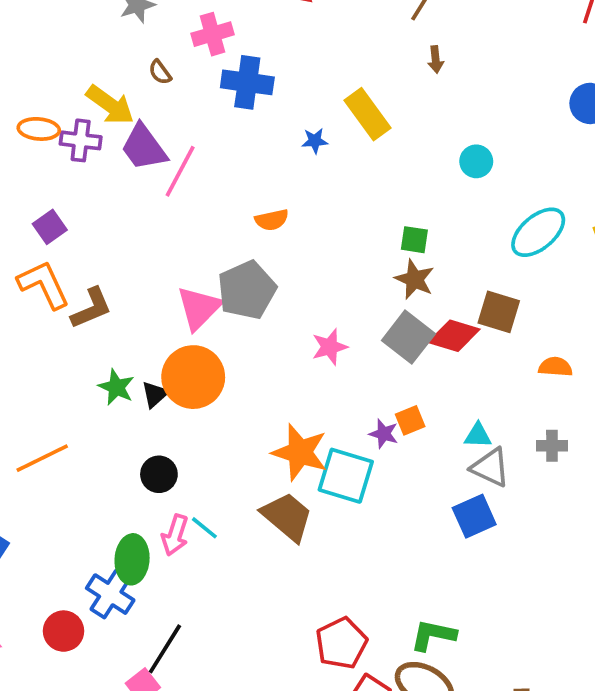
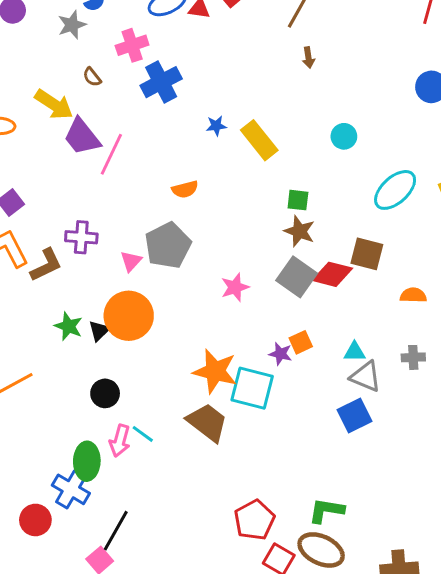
blue cross: (247, 82) -> (161, 82), turned -33
yellow rectangle: (368, 114) -> (259, 140), moved
purple cross: (81, 140) -> (81, 237), moved
pink triangle: (199, 308) -> (131, 261), size x0.6

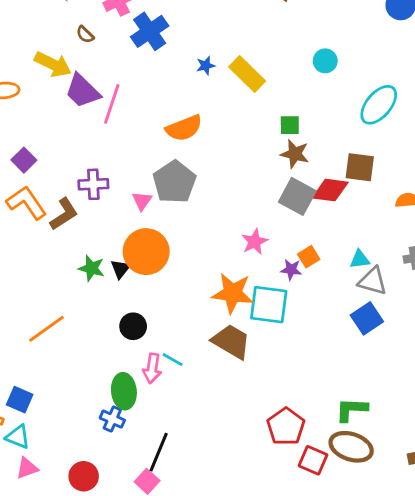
orange semicircle: (185, 189) -> (184, 128), size x1.5
pink star: (235, 287) -> (255, 242), moved
blue cross: (71, 489) -> (112, 419), size x0.7
red circle: (35, 520) -> (84, 476), moved

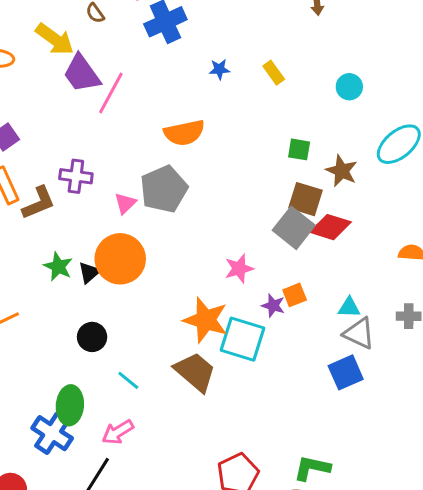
yellow rectangle: (247, 74) -> (274, 73), moved, size x0.6
brown star: (295, 154) -> (342, 171), moved
brown square: (360, 167) -> (306, 199), moved
pink arrow: (152, 368) -> (118, 432), moved, turned 40
blue cross: (112, 419) -> (52, 433), size x1.5

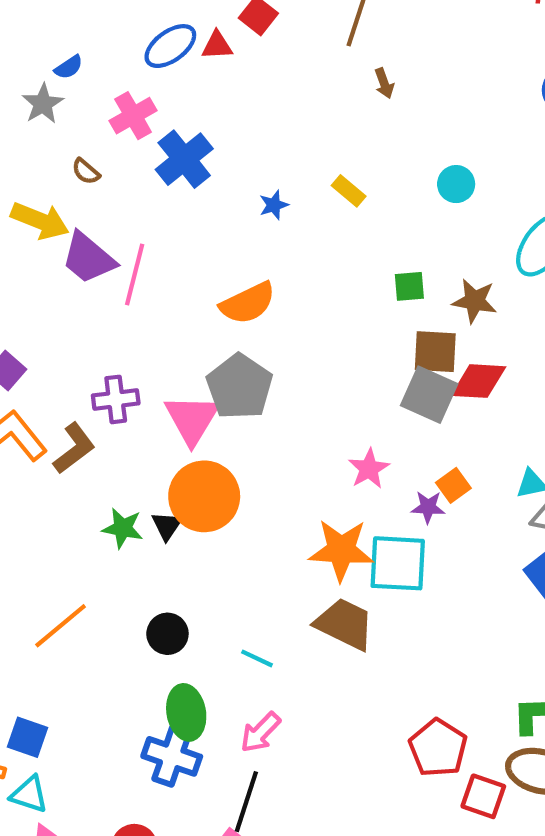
pink triangle: (125, 203) -> (192, 419), size x1.8
black circle: (92, 337) -> (167, 634), moved

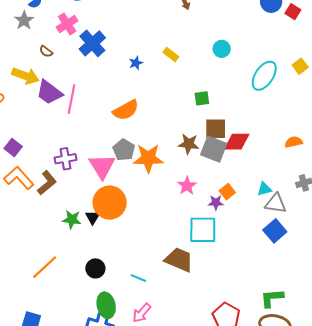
brown star: (475, 301) -> (189, 144), moved
gray pentagon: (240, 387) -> (124, 150), size x0.7
orange star: (341, 550) -> (148, 158), moved

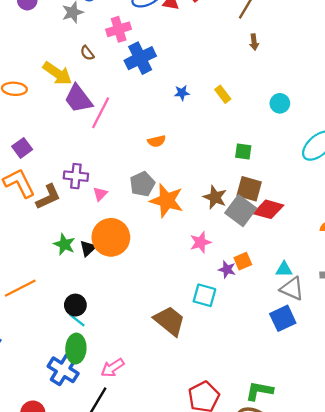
orange semicircle: (126, 110) -> (157, 141), size x0.6
pink triangle: (102, 166) -> (100, 194), moved, size x0.5
cyan square: (203, 230) -> (204, 295), size x0.7
cyan line: (138, 278) -> (77, 320), moved

